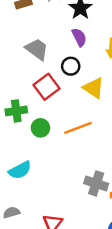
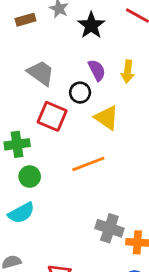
purple semicircle: (79, 37) -> (97, 70), moved
red square: (47, 87) -> (52, 116), turned -30
green circle: (40, 128) -> (30, 177), moved

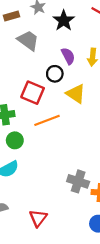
gray trapezoid: (41, 73) -> (28, 40), moved
orange line: (88, 164) -> (47, 120), moved

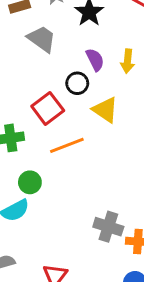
red square: (33, 93) -> (48, 108), turned 30
green circle: (15, 140) -> (30, 182), moved

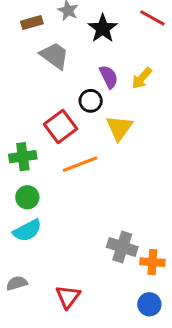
yellow arrow: (128, 61) -> (142, 78), turned 35
yellow triangle: (105, 110) -> (119, 128), turned 32
green circle: (30, 182) -> (27, 197), moved

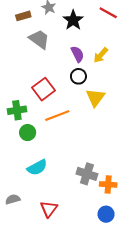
black circle: (91, 101) -> (78, 76), moved
yellow triangle: (119, 128) -> (95, 98), moved
green circle: (27, 197) -> (28, 133), moved
cyan semicircle: (27, 230) -> (37, 168), moved

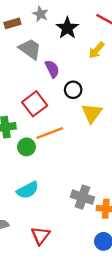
purple semicircle: (77, 54) -> (52, 69), moved
yellow arrow: (101, 55) -> (96, 50), moved
green circle: (28, 133) -> (26, 147), moved

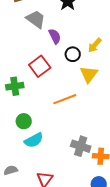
yellow arrow: (96, 50) -> (95, 45), moved
orange line: (50, 133) -> (65, 99), moved
green circle: (26, 147) -> (24, 121), moved

